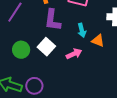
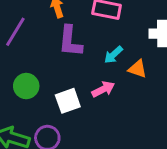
cyan arrow: (82, 30) -> (113, 55), turned 64
white square: (46, 47) -> (68, 101), moved, turned 30

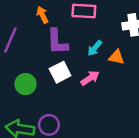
white square: (68, 101) -> (60, 72), moved

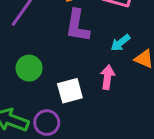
white square: (60, 72) -> (70, 91), moved
pink arrow: (90, 78) -> (107, 77), turned -60

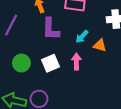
white square: (70, 91) -> (51, 63), moved

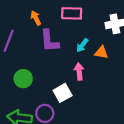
white square: (51, 63) -> (63, 93), moved

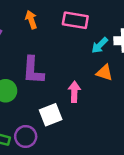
purple L-shape: (49, 41) -> (33, 70), moved
cyan arrow: (82, 45) -> (100, 45), moved

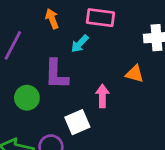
cyan arrow: (100, 45) -> (80, 44), moved

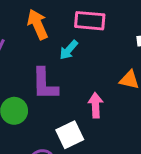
orange arrow: (52, 19) -> (38, 24), size x1.4

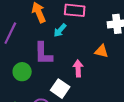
white square: (70, 135) -> (60, 89), turned -30

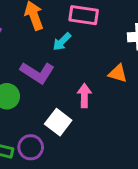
purple L-shape: (43, 54) -> (37, 73), turned -60

